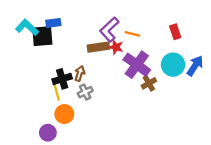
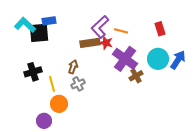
black cross: (62, 79) -> (33, 72), moved

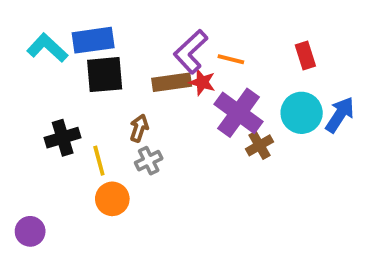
blue rectangle: (49, 21) -> (93, 40), size x1.5
black square: (39, 33) -> (105, 75), moved
purple circle: (44, 121) -> (30, 231), moved

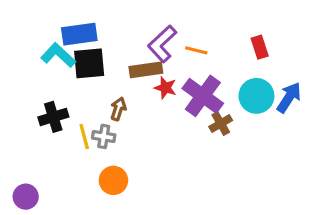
cyan L-shape: (47, 48) -> (58, 55), moved
red star: (202, 82) -> (165, 88), moved
gray cross: (149, 161) -> (104, 136), moved, turned 35
orange circle: (112, 199) -> (113, 180), moved

